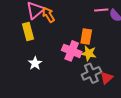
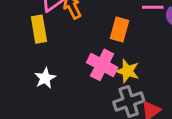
orange rectangle: (86, 36) -> (119, 30), moved

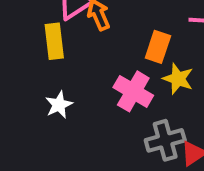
yellow star: (128, 71) -> (178, 79), moved

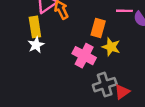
white star: (59, 105) -> (36, 45), moved

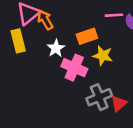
orange rectangle: (98, 28) -> (87, 36), turned 60
white star: (36, 45) -> (56, 48), moved

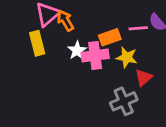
pink line: (114, 15) -> (138, 28), moved
pink cross: (74, 68) -> (95, 55), moved, turned -30
red triangle: (119, 103) -> (144, 78), moved

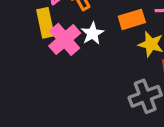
pink cross: (95, 55) -> (65, 39), moved, turned -36

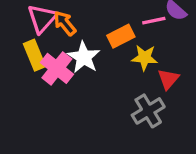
white star: (92, 33) -> (84, 57), size x1.4

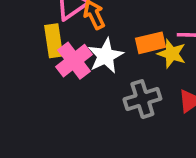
yellow star: (145, 58) -> (172, 54), moved
gray cross: (148, 111) -> (142, 99), moved

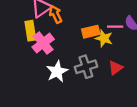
white star: (106, 56) -> (57, 71), moved

